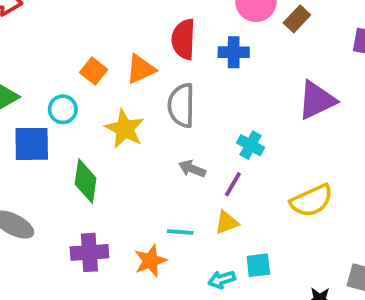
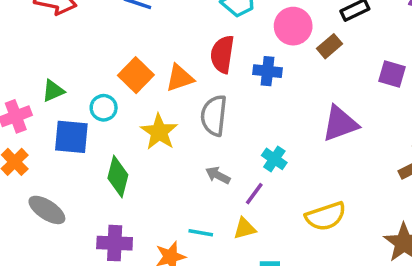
orange square: (94, 71) -> (136, 75), size x1.4

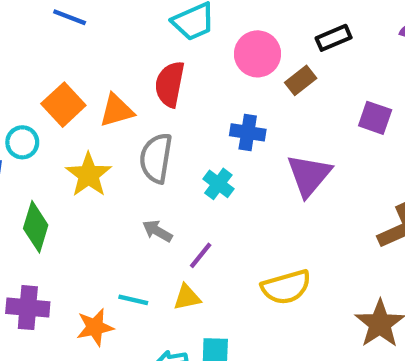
blue cross: (268, 71) -> (248, 132), moved
purple triangle: (340, 124) -> (309, 175), turned -33
cyan cross: (274, 159) -> (218, 184), moved

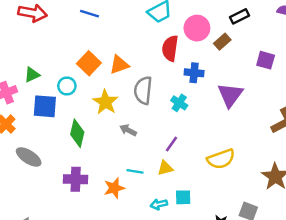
red semicircle: (170, 84) -> (170, 48), moved
gray arrow: (157, 231) -> (128, 130), moved

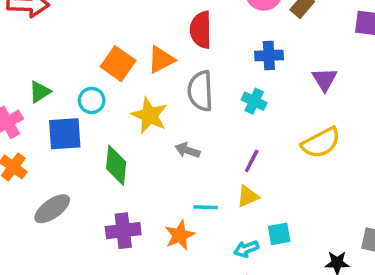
red semicircle: (170, 48) -> (201, 30), moved
purple triangle: (230, 95) -> (325, 79), size x0.7
gray ellipse: (29, 157) -> (52, 209), turned -60
yellow semicircle: (221, 159) -> (321, 143), moved

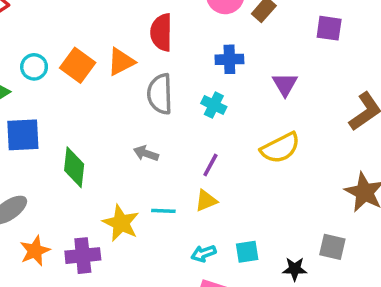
cyan circle: (92, 100) -> (34, 67), moved
yellow star: (150, 115) -> (121, 223), moved
purple cross: (123, 231) -> (83, 256), moved
cyan square: (279, 234) -> (247, 252), moved
orange star: (180, 235) -> (35, 251), moved

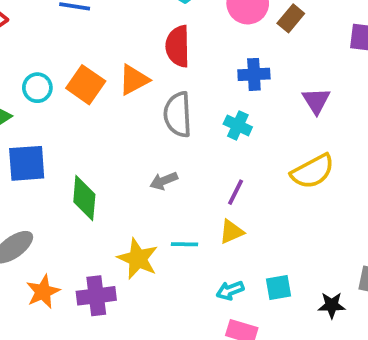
gray arrow: (146, 153) -> (164, 181), turned -40

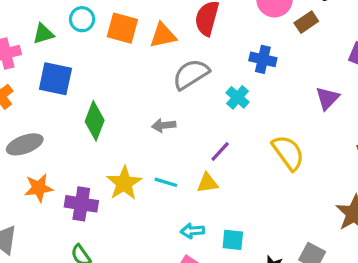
orange square: (86, 85) -> (122, 28), turned -36
purple triangle: (316, 101) -> (327, 98), moved
gray semicircle: (178, 115) -> (191, 74), turned 45
yellow semicircle: (313, 171) -> (288, 153), turned -114

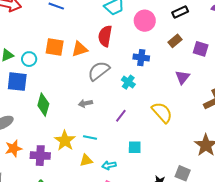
cyan circle: (82, 19) -> (29, 59), moved
brown rectangle: (306, 22) -> (175, 41), moved
yellow triangle: (207, 183) -> (86, 160), moved
cyan square: (233, 240) -> (135, 147), moved

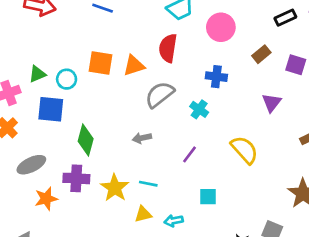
black rectangle: (180, 12) -> (285, 18), moved
purple cross: (40, 156) -> (76, 178), moved

